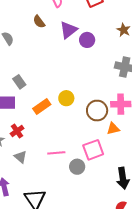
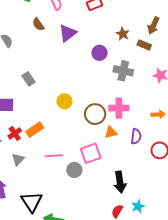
purple circle: (87, 40) -> (100, 53), moved
gray rectangle: (19, 82) -> (29, 79), moved
orange rectangle: (42, 107) -> (35, 130), moved
gray triangle: (21, 157) -> (18, 159), turned 32

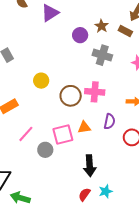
brown star: (123, 34) -> (102, 26), moved
orange triangle: (111, 132) -> (84, 127), moved
pink line: (54, 156) -> (26, 134), turned -48

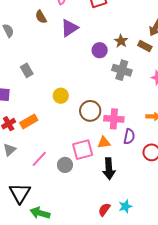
pink cross: (95, 92) -> (114, 119), moved
pink line: (26, 134) -> (39, 159), moved
black arrow: (90, 166) -> (109, 169), moved

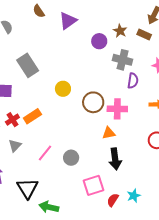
gray rectangle: (27, 70) -> (28, 65), size x1.6
purple semicircle: (129, 136) -> (133, 81), moved
pink square: (83, 150) -> (94, 185), moved

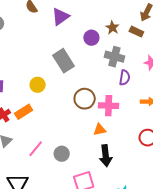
gray rectangle: (28, 65) -> (63, 61), moved
yellow circle: (63, 89) -> (38, 85), moved

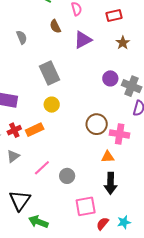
brown star: (112, 28) -> (123, 43), moved
purple circle: (91, 38) -> (110, 78), moved
gray rectangle: (63, 61) -> (50, 73), moved

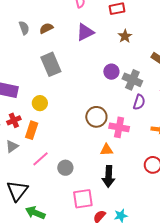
brown semicircle: (55, 26) -> (46, 28), moved, turned 88
yellow circle: (52, 105) -> (40, 103), moved
orange rectangle: (35, 130) -> (32, 130), moved, turned -48

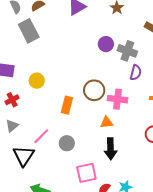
gray rectangle: (51, 64) -> (29, 31), moved
orange rectangle: (32, 130) -> (67, 105), moved
black triangle: (17, 191) -> (24, 156), moved

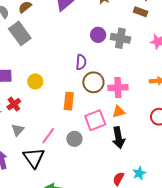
purple semicircle: (136, 73) -> (81, 62), moved
orange triangle: (107, 122) -> (119, 112), moved
pink square: (86, 173) -> (95, 120), moved

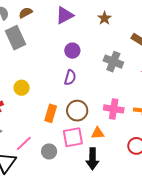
purple circle: (98, 35) -> (72, 51), moved
brown circle: (93, 82) -> (77, 111), moved
pink cross: (118, 88) -> (114, 109), moved

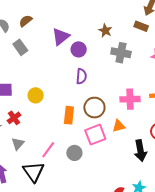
purple triangle: (65, 15) -> (61, 37), moved
brown star: (104, 18) -> (105, 31), moved
gray rectangle: (16, 38) -> (20, 47), size x0.7
black arrow: (93, 159) -> (140, 151), moved

